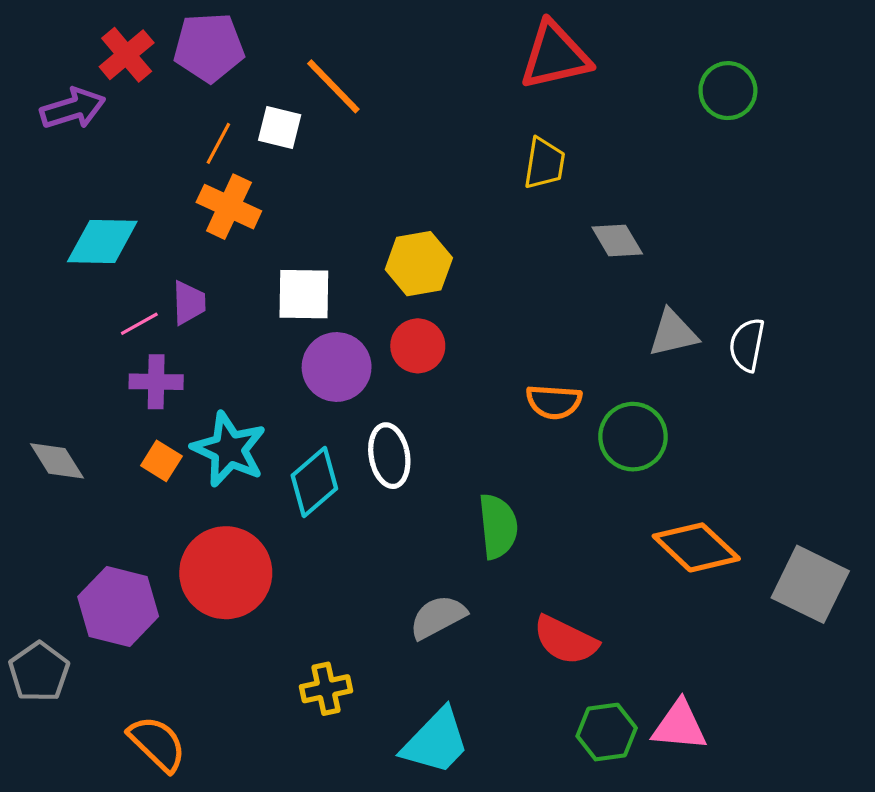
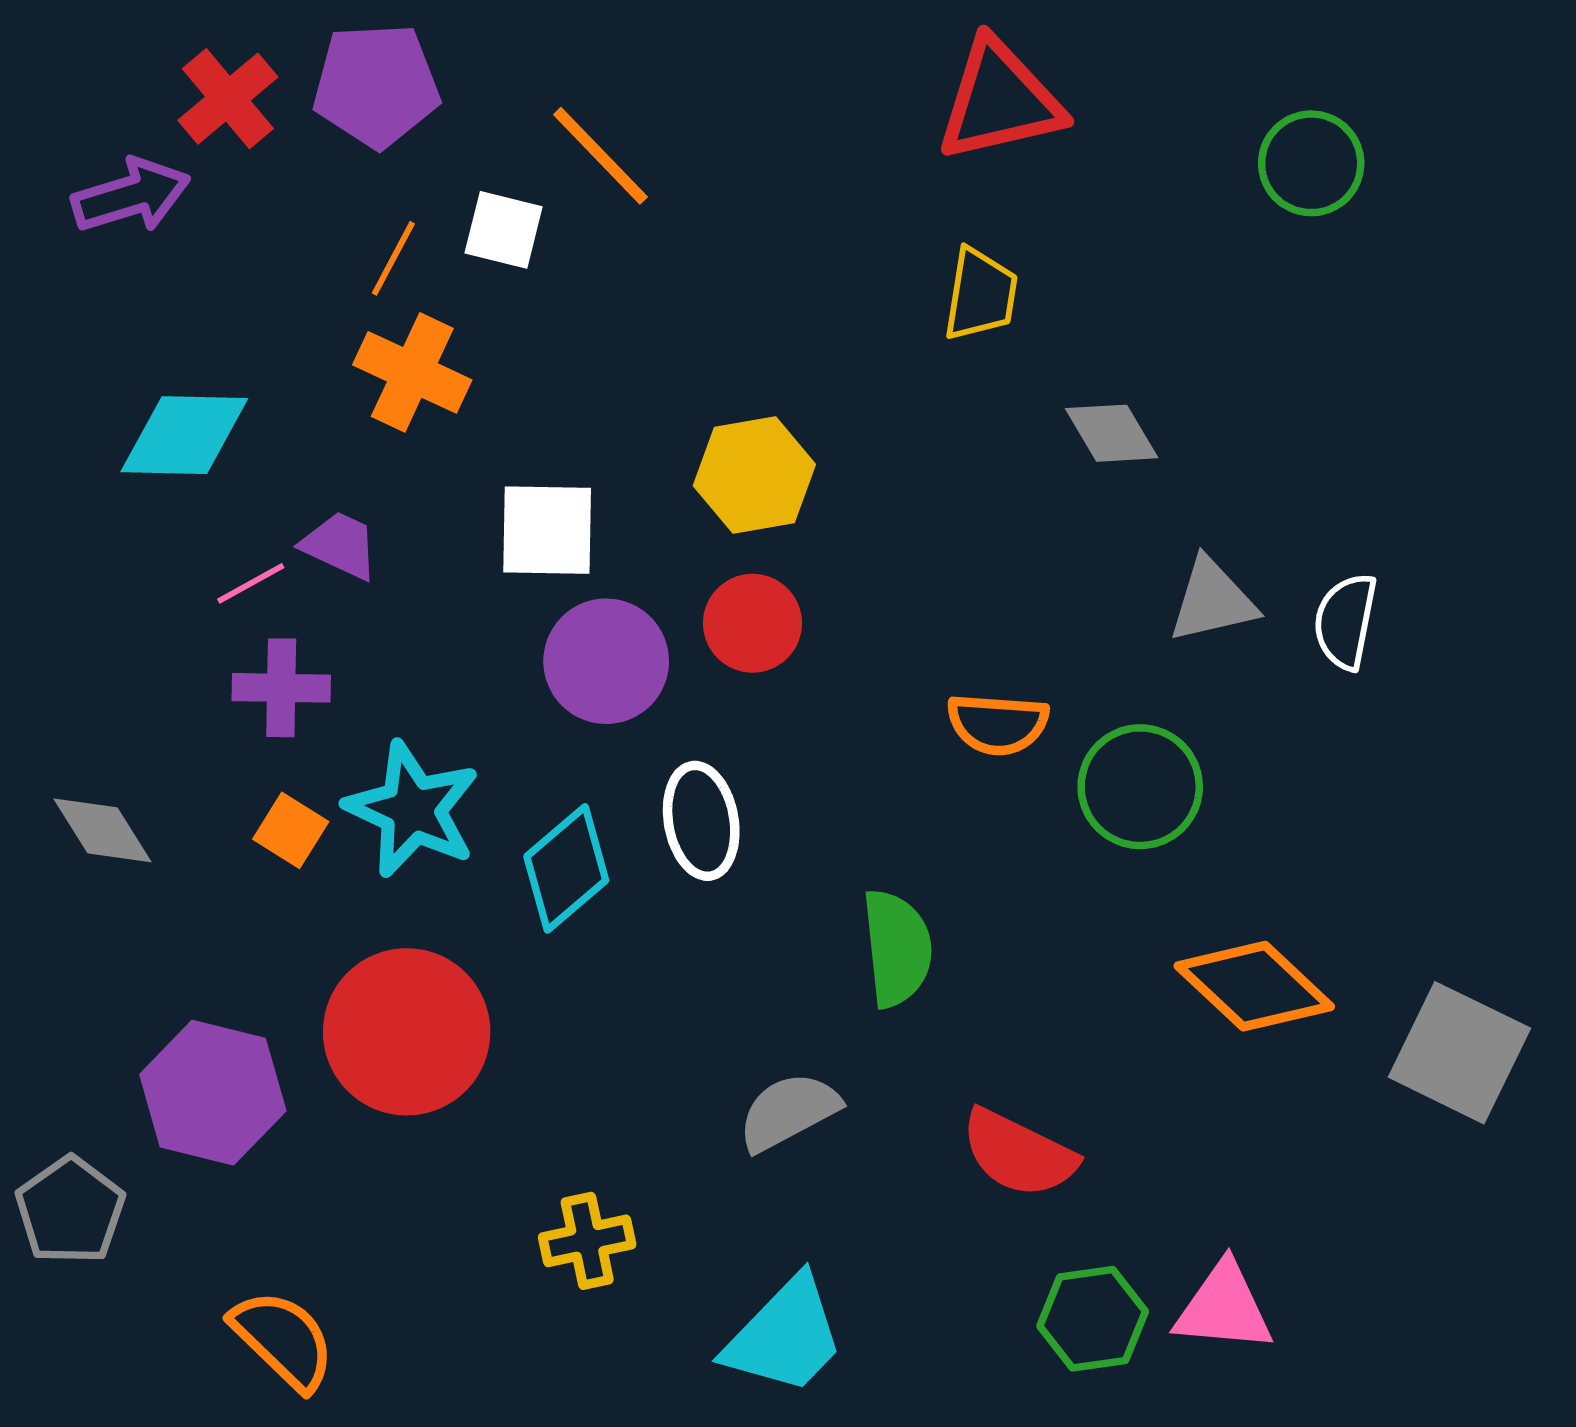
purple trapezoid: (189, 303) -> (340, 545), turned -63

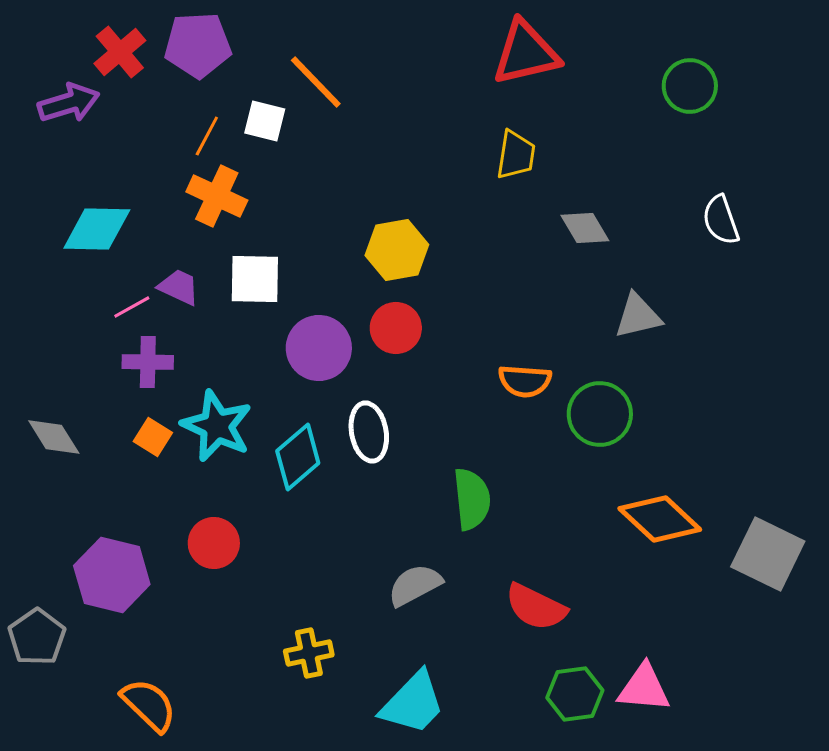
white square: (547, 530) -> (255, 279), moved
white semicircle: (1345, 621) -> (721, 220), moved, turned -30
red circle: (407, 1032) -> (214, 543), size x0.6

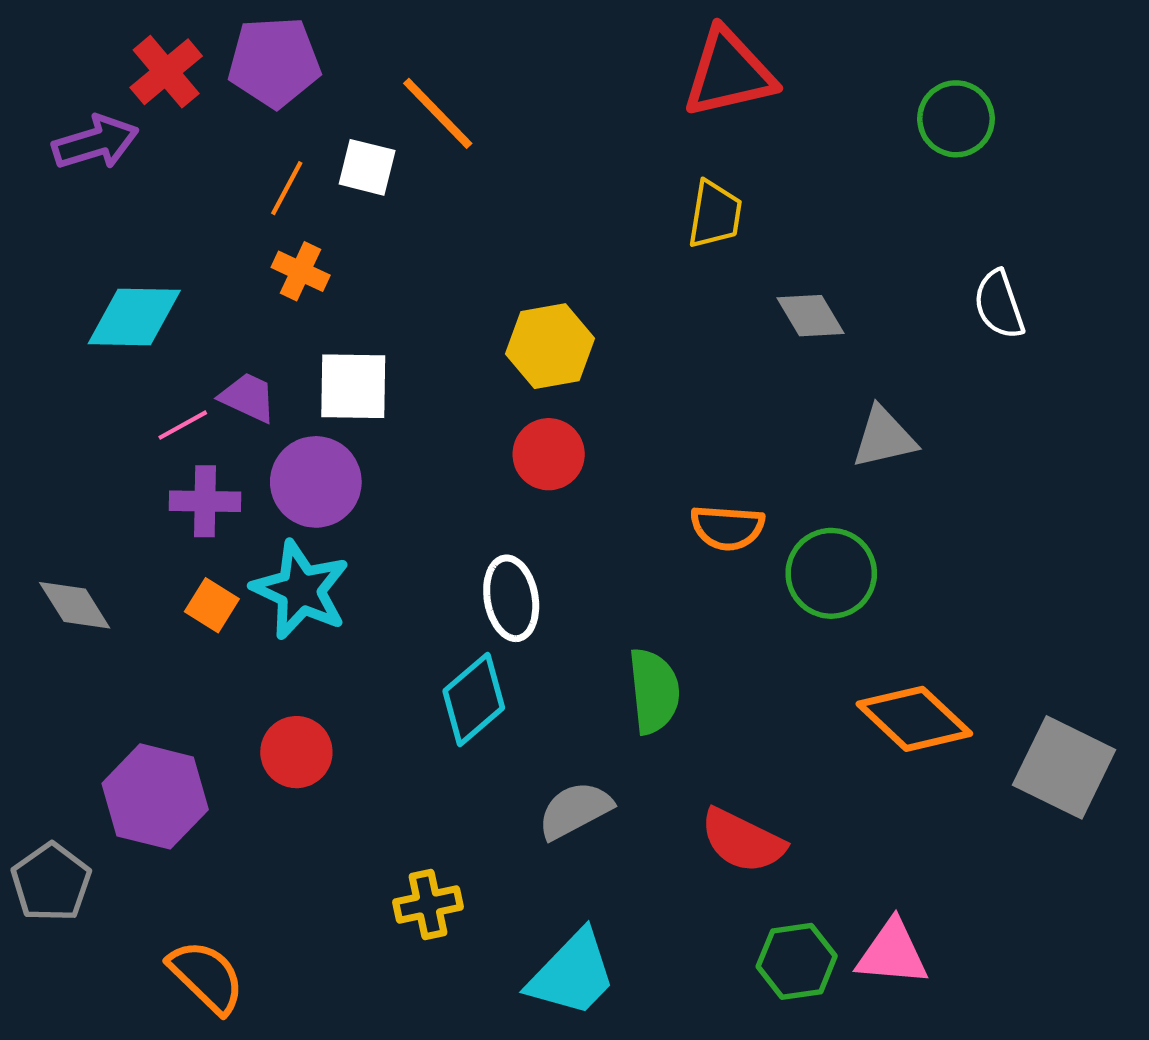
orange cross: (217, 196) -> (301, 271), size x0.7
purple circle: (319, 348) -> (316, 482), moved
cyan diamond: (298, 457) -> (474, 699), moved

